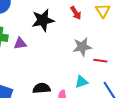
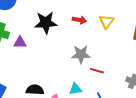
red arrow: (76, 13) -> (79, 20), turned -56

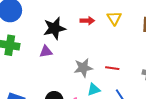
purple triangle: (20, 42) -> (46, 52), moved
gray star: (81, 54) -> (83, 68), moved

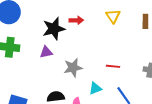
red arrow: (87, 21) -> (76, 20), moved
gray star: (83, 68) -> (73, 68), moved

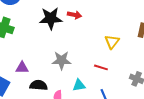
yellow triangle: (113, 16) -> (112, 42), moved
purple triangle: (46, 52) -> (22, 68), moved

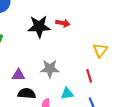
red line: (101, 67) -> (89, 76), turned 56
purple triangle: (22, 68) -> (18, 75), moved

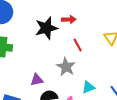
gray star: (50, 69) -> (66, 67), turned -30
red line: (89, 76) -> (78, 45), moved

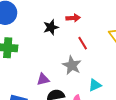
black star: (46, 28) -> (51, 27), size x0.7

